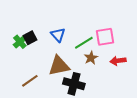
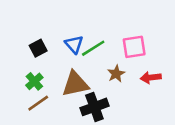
green cross: (20, 42) -> (34, 81), moved
green line: (84, 43) -> (93, 48), moved
black cross: (74, 84) -> (94, 107), turned -35

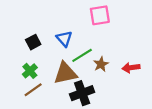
pink square: (134, 47) -> (100, 15), moved
green line: (93, 48) -> (82, 55), moved

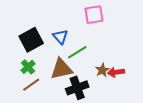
black square: (33, 42) -> (31, 40), size x1.6
brown star: (101, 64) -> (102, 70), moved
red arrow: (131, 68) -> (116, 72), moved

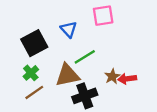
blue triangle: (60, 37) -> (69, 29), moved

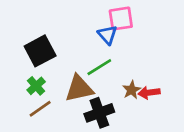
blue triangle: (69, 29) -> (107, 35), moved

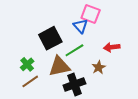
pink square: (121, 19) -> (91, 14), turned 30
black square: (40, 51) -> (50, 38), moved
red arrow: (149, 93) -> (112, 47), moved

